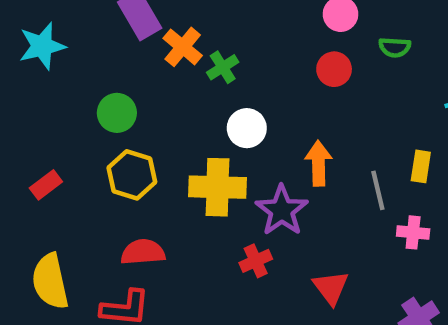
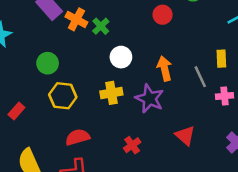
yellow cross: (218, 187) -> (111, 93), size x0.7
red cross: (256, 261) -> (132, 145), moved

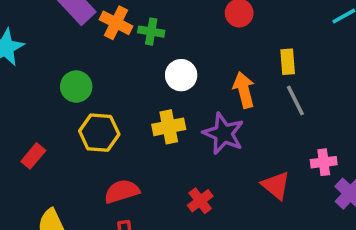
green cross: (101, 26) -> (151, 32), turned -35
yellow rectangle: (221, 59) -> (288, 62), moved
pink cross: (225, 96) -> (324, 162), moved

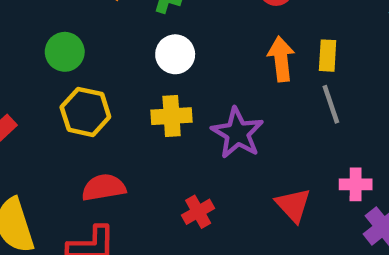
white circle: (181, 75) -> (175, 54), moved
orange arrow: (244, 90) -> (281, 59), moved

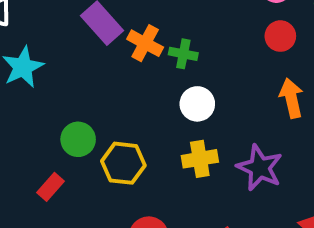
green circle: (65, 52) -> (78, 139), moved

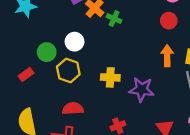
white circle: (197, 104) -> (75, 42), moved
purple star: (260, 168) -> (142, 89), turned -30

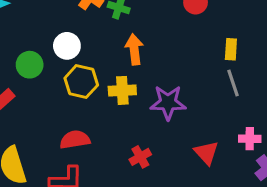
orange arrow: (167, 56) -> (134, 49), moved
yellow hexagon: (68, 70) -> (81, 82), moved

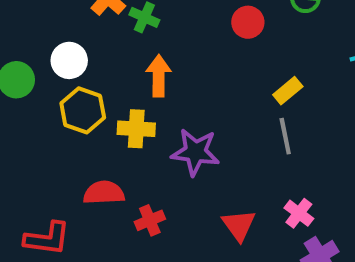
yellow rectangle: (231, 49) -> (288, 91), turned 40
pink cross: (250, 139) -> (299, 213), turned 30
red semicircle: (75, 140) -> (104, 193), moved

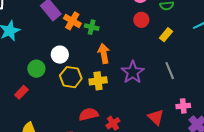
yellow rectangle: (288, 91) -> (166, 35), moved
purple star: (195, 152) -> (133, 72), moved, turned -30
pink cross: (299, 213) -> (183, 106), turned -32

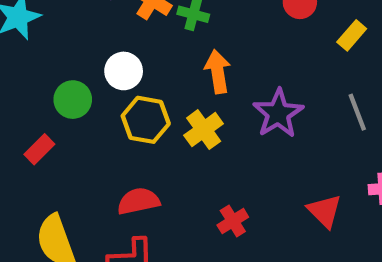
yellow cross: (98, 81) -> (204, 130), turned -30
red semicircle: (89, 114) -> (138, 201), moved

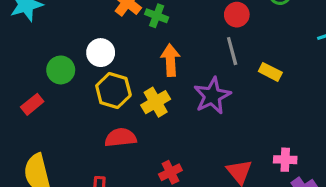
yellow rectangle: (352, 35) -> (270, 72), moved, turned 70
gray line: (357, 112) -> (232, 51), moved
red semicircle: (138, 201) -> (121, 138), moved

